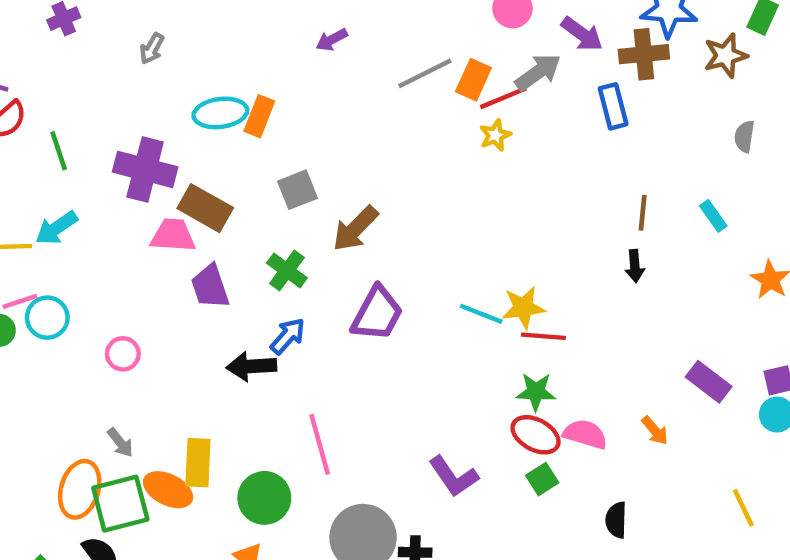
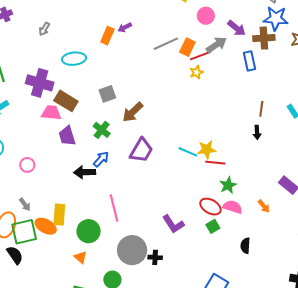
orange rectangle: (259, 116) -> (107, 36), moved
green star: (536, 392) -> (228, 185), moved, turned -30

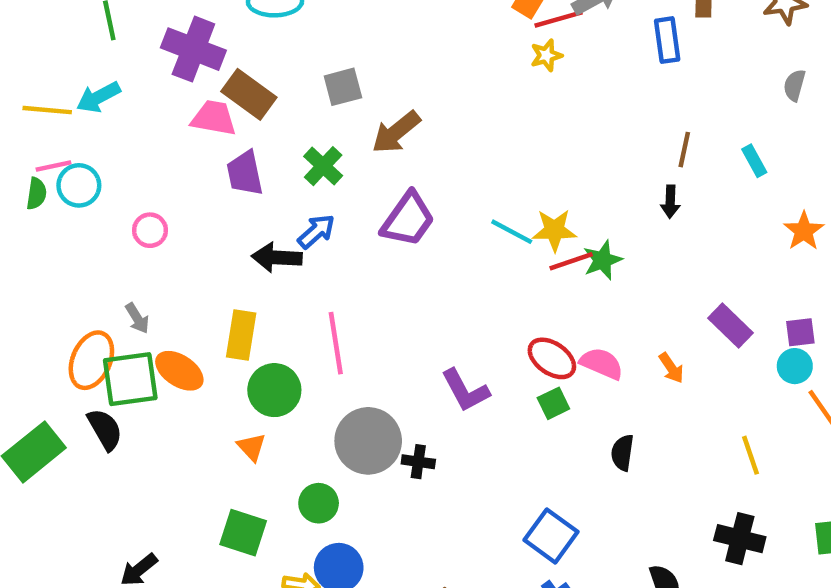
red line: (215, 163) -> (571, 261), turned -30
green star: (228, 185) -> (603, 260), moved
yellow rectangle: (59, 214) -> (241, 335), moved

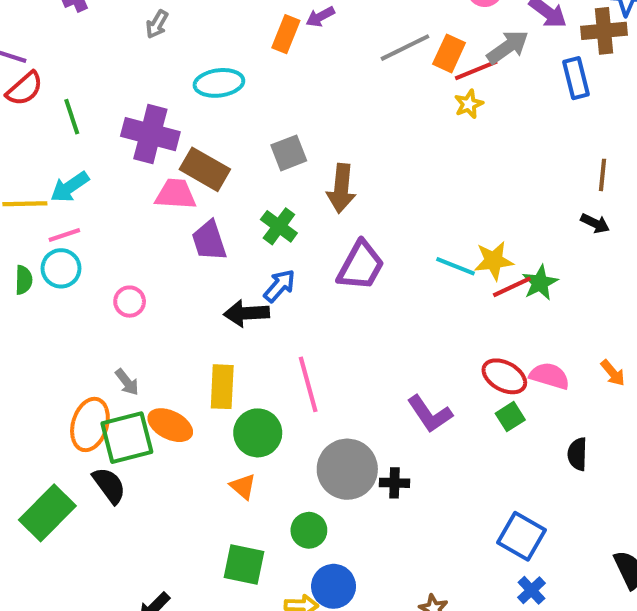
brown arrow: (396, 132) -> (341, 188), turned -39
pink line: (54, 166) -> (64, 235), moved
black arrow: (670, 202) -> (595, 223), turned -60

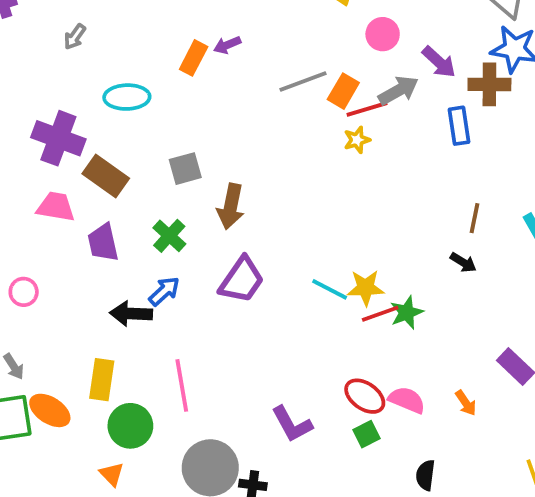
pink trapezoid: (176, 194) -> (56, 207), moved

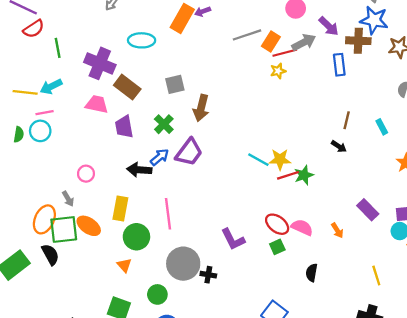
orange rectangle: (194, 58) -> (182, 18), size x1.4
purple trapezoid: (242, 280) -> (189, 152), moved
pink circle: (24, 292) -> (86, 174), moved

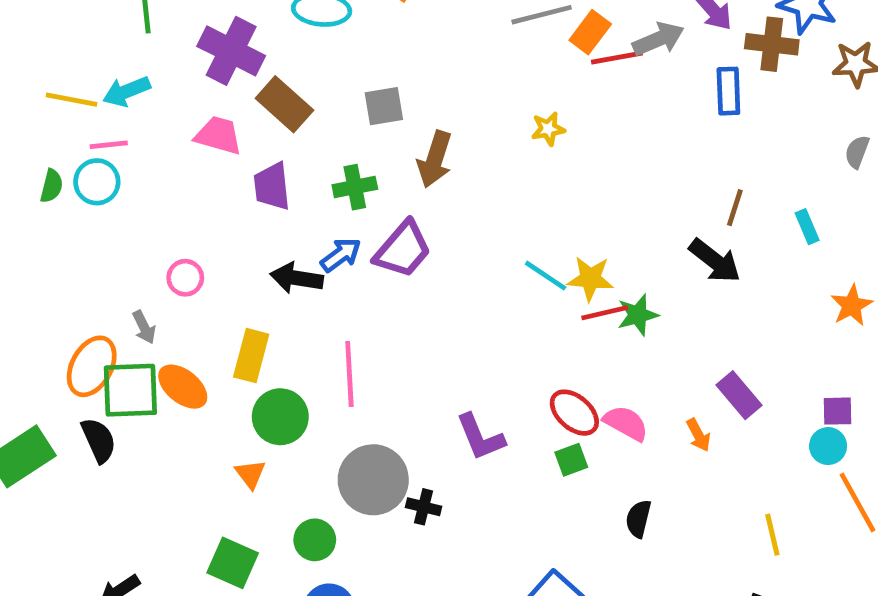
yellow star: (278, 71) -> (548, 129), moved
green cross: (164, 124) -> (355, 187), turned 30
black arrow: (339, 146) -> (715, 261), size x1.6
purple rectangle: (368, 210) -> (739, 395), moved

